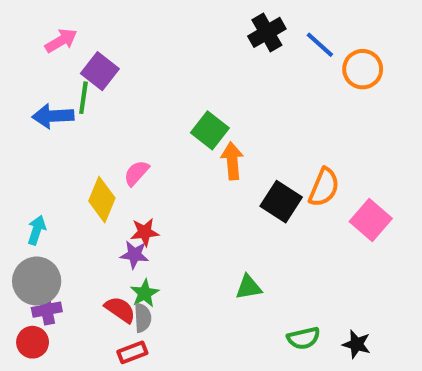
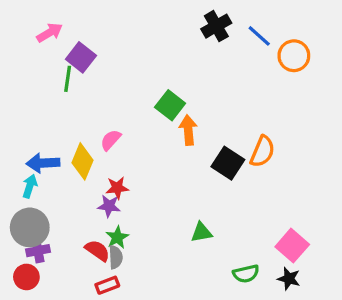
blue arrow: (53, 116) -> (43, 163), moved
pink square: (371, 220) -> (292, 246), moved

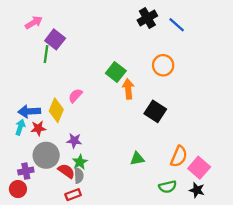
orange circle: (294, 56) -> (163, 65), moved
orange semicircle: (262, 151) -> (179, 156), moved
red star: (117, 188) -> (38, 128), moved
gray circle: (30, 227) -> (46, 155), moved

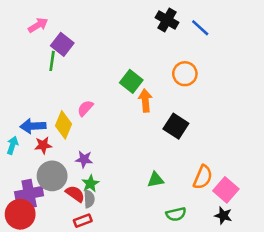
black cross: (147, 18) -> (167, 20), turned -30
cyan arrow: (20, 127) -> (12, 145), moved
purple cross: (26, 171) -> (29, 194), size x1.5
green semicircle: (168, 187) -> (176, 214), moved
red circle: (18, 189) -> (20, 214), size x1.5

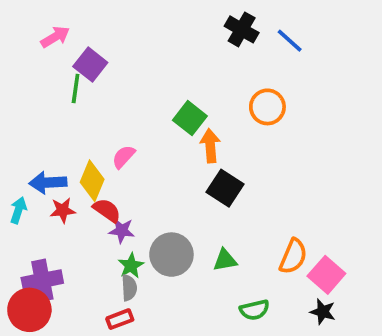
black square: (176, 126) -> (225, 188), moved
gray circle: (52, 176) -> (171, 255), moved
red semicircle: (75, 194) -> (107, 210), moved

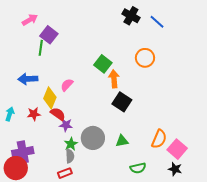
blue arrow: (48, 183) -> (28, 79), moved

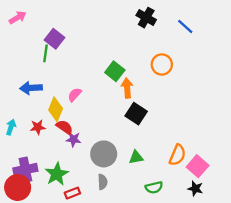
pink arrow: (30, 20) -> (18, 18), moved
blue line: (157, 22) -> (185, 27), moved
green star: (71, 144) -> (57, 174), moved, size x1.5
gray semicircle: (70, 156) -> (103, 182), moved

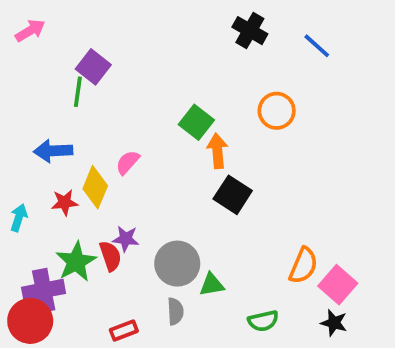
red star: (38, 127) -> (65, 202), moved
red semicircle: (65, 127) -> (110, 256), moved, turned 36
green triangle: (136, 157) -> (212, 285), moved
green star: (57, 174) -> (76, 262), moved

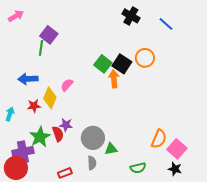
black square: (233, 195) -> (122, 64), moved

